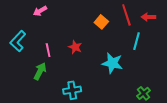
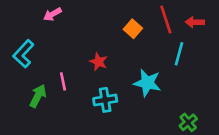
pink line: (48, 50) -> (63, 81), moved
green arrow: (40, 71) -> (38, 96), moved
cyan cross: (72, 90) -> (105, 100), moved

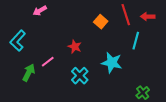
pink line: (63, 81) -> (48, 62), turned 64
cyan cross: (105, 100) -> (80, 76), turned -36

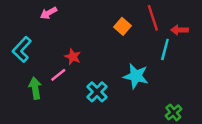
red arrow: (148, 17) -> (179, 30), moved
red star: (75, 47) -> (73, 57), moved
green arrow: (29, 73) -> (35, 88), turned -36

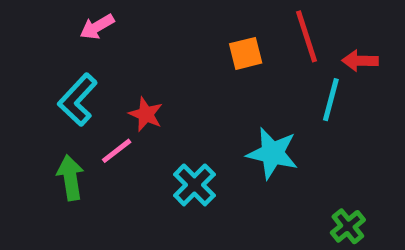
orange square: (122, 26) -> (246, 53), turned 35
cyan L-shape: (22, 49) -> (78, 100), moved

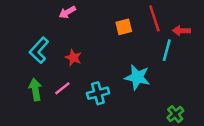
pink arrow: (97, 27) -> (67, 12), moved
pink line: (117, 151) -> (62, 88), moved
cyan cross: (194, 185) -> (98, 93), turned 30

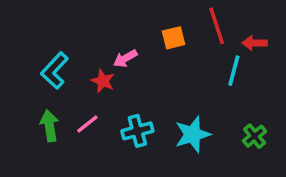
pink arrow: (67, 12) -> (125, 59), moved
cyan star: (137, 77) -> (192, 134), moved, turned -30
green cross: (175, 114) -> (255, 136), moved

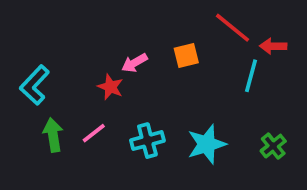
red line: (217, 26) -> (232, 28), turned -33
orange square: (174, 38) -> (186, 55), moved
cyan L-shape: (55, 71) -> (35, 85), moved

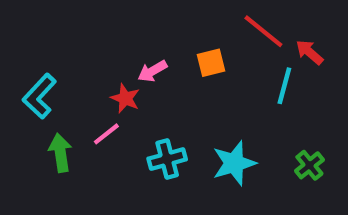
red arrow: (273, 46) -> (309, 52), turned 40
pink line: (94, 133) -> (106, 134), moved

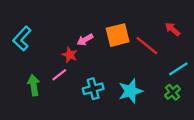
red line: (263, 31) -> (147, 46), moved
orange square: (211, 63) -> (118, 35), size x1.5
cyan line: (284, 86) -> (178, 69), moved, turned 42
cyan L-shape: (39, 96) -> (22, 39), moved

